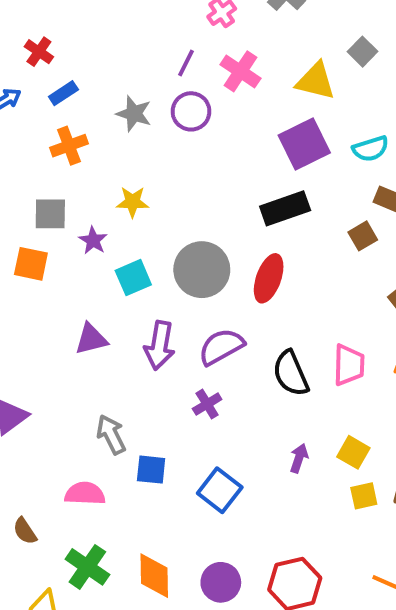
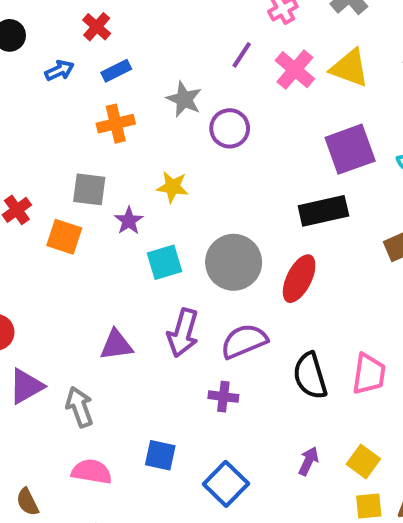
yellow triangle: (316, 81) -> (350, 68), moved
purple circle: (191, 111) -> (230, 128), moved
purple triangle: (91, 339) -> (116, 345), moved
purple cross: (207, 404) -> (223, 397), turned 32
gray arrow: (111, 434) -> (80, 407), moved

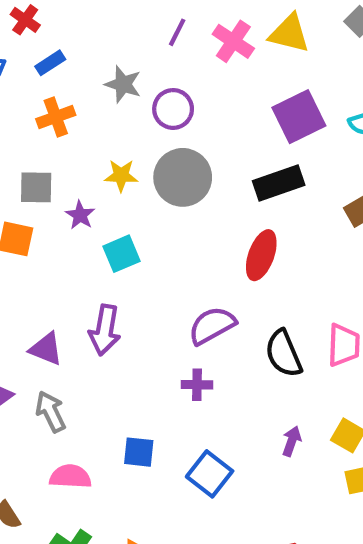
gray circle: (234, 262) -> (183, 177), moved
purple arrow: (183, 333) -> (105, 330), moved
purple triangle: (116, 345) -> (46, 349), moved, turned 36

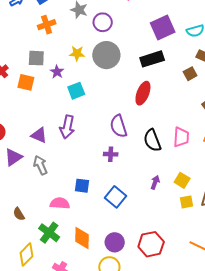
purple semicircle: (212, 326) -> (119, 126), turned -80
pink semicircle: (70, 477) -> (60, 203), moved

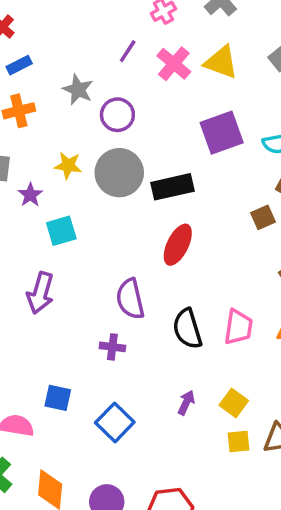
black rectangle: (152, 59) -> (172, 187), moved

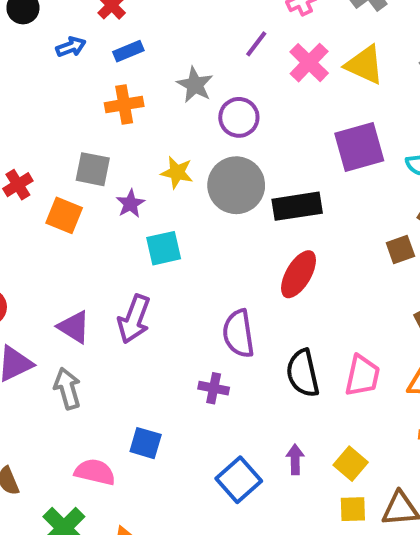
purple arrow: (186, 403) -> (295, 459), turned -30
blue square: (115, 422) -> (239, 480), moved

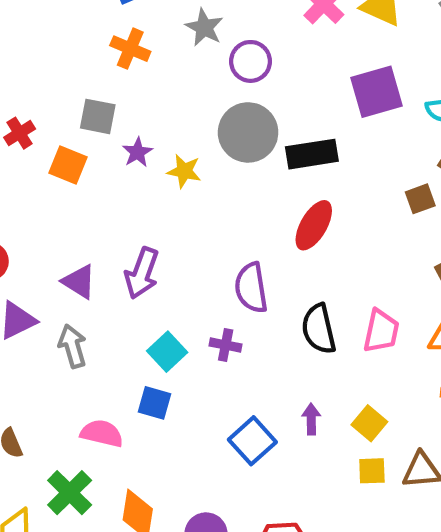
orange cross: (124, 105) -> (130, 49), turned 33
yellow star: (177, 173) -> (184, 171), moved
cyan square: (164, 248) -> (167, 352), moved, turned -30

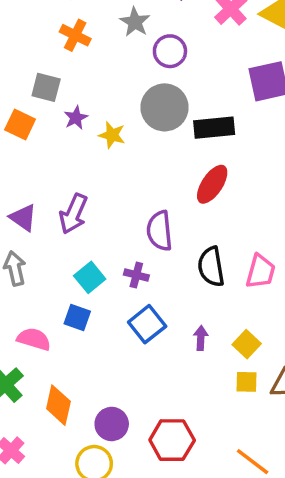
blue square: (252, 441) -> (147, 324), moved

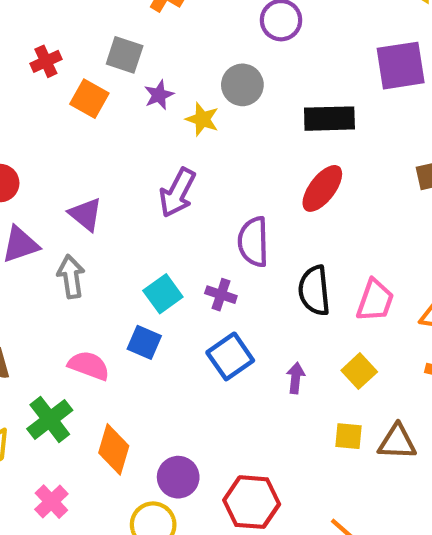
gray circle: (165, 107) -> (242, 85), moved, size x0.7
purple arrow: (73, 214) -> (177, 193), moved
yellow square: (247, 344) -> (359, 371), moved

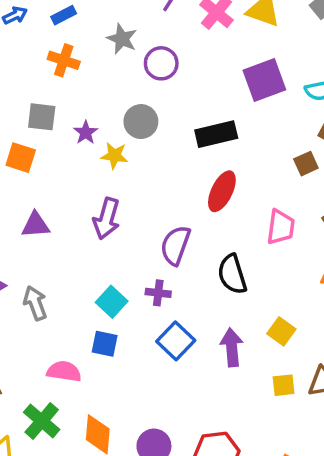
purple star: (159, 95) -> (86, 132), moved
purple triangle: (86, 214) -> (36, 225), moved, turned -32
purple semicircle: (253, 242) -> (175, 245), turned 33
pink trapezoid: (375, 300) -> (281, 227), moved
purple arrow: (296, 378) -> (232, 347), size x1.5

